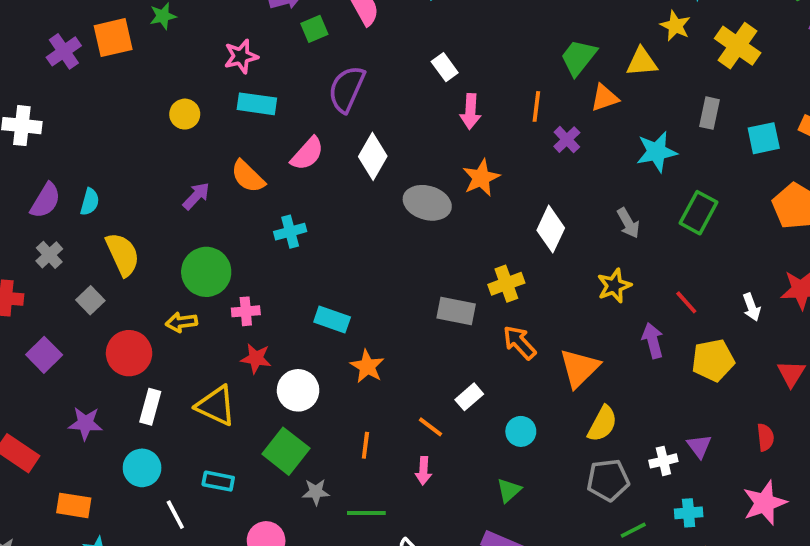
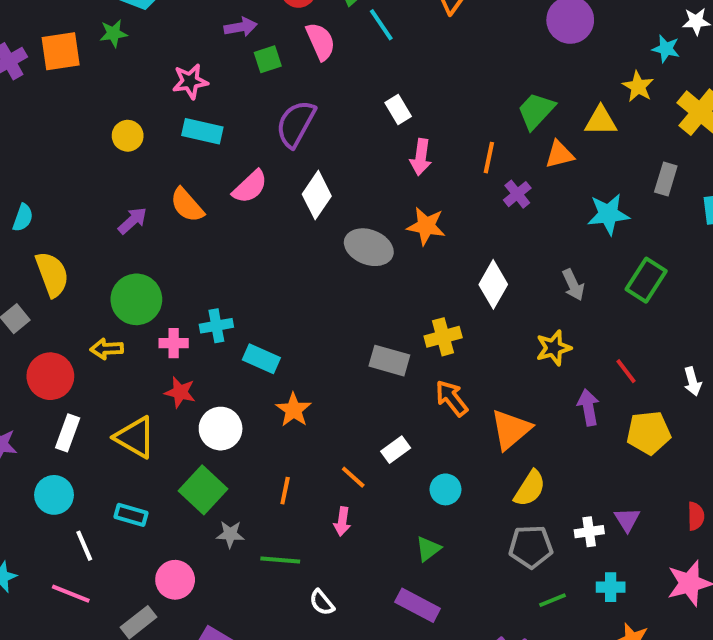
orange star: (481, 178) -> (426, 226), turned 30
cyan cross: (290, 232) -> (216, 326), moved

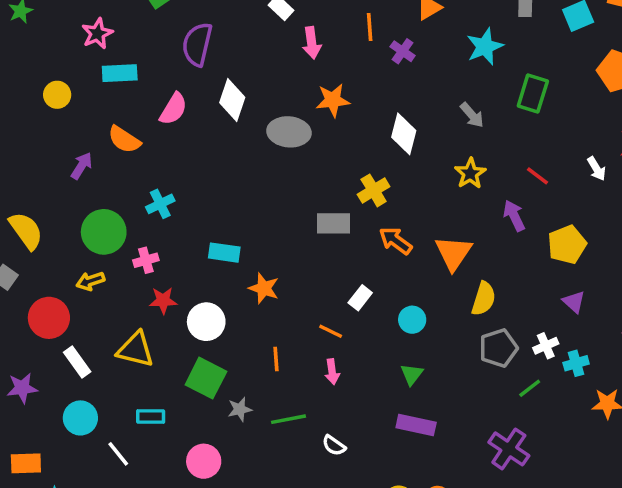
cyan cross: (216, 326) -> (160, 204), moved
white rectangle: (68, 433) -> (77, 362), turned -40
yellow pentagon: (649, 433) -> (567, 245), moved
white cross: (589, 532) -> (546, 346), moved

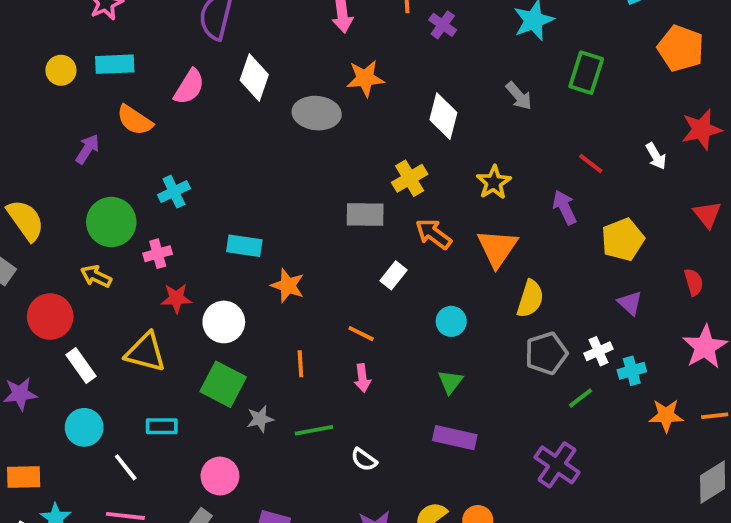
cyan rectangle: (120, 73) -> (115, 64), moved
yellow star: (470, 173) -> (494, 182), moved
yellow arrow: (90, 281) -> (96, 276), turned 44
white rectangle: (360, 298) -> (393, 275), moved

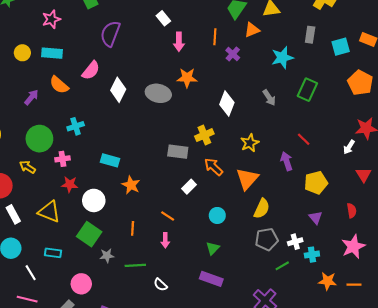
white diamond: (254, 77) -> (118, 90), moved
white arrow: (656, 156) -> (349, 147), moved, turned 56

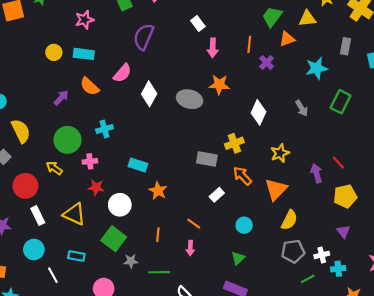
red line: (304, 139) -> (338, 163), moved

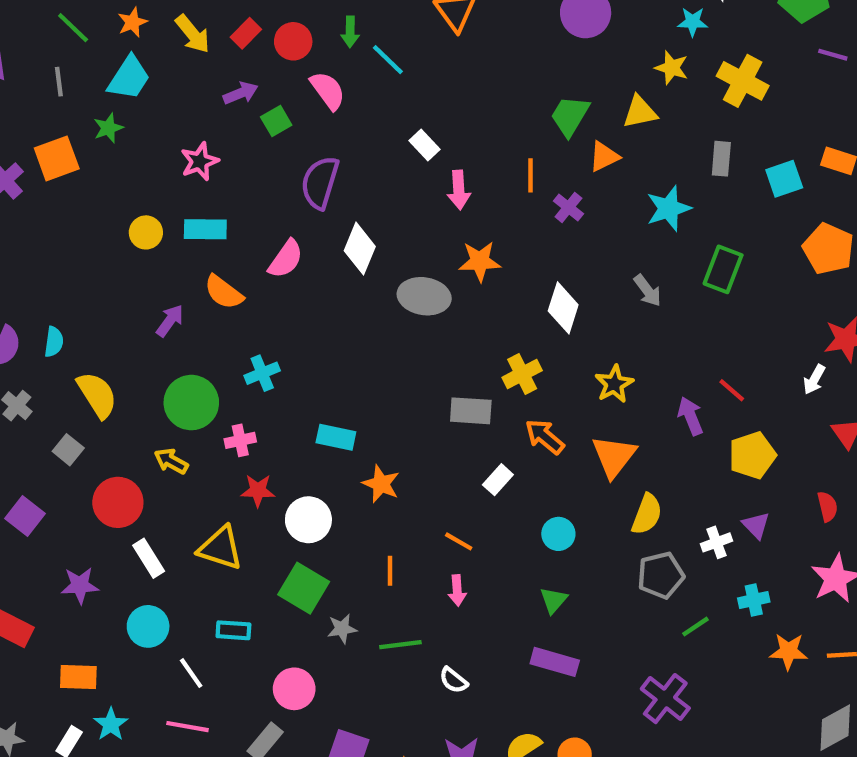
white diamond: (149, 94) -> (360, 249), moved
white cross: (322, 255) -> (717, 542), moved

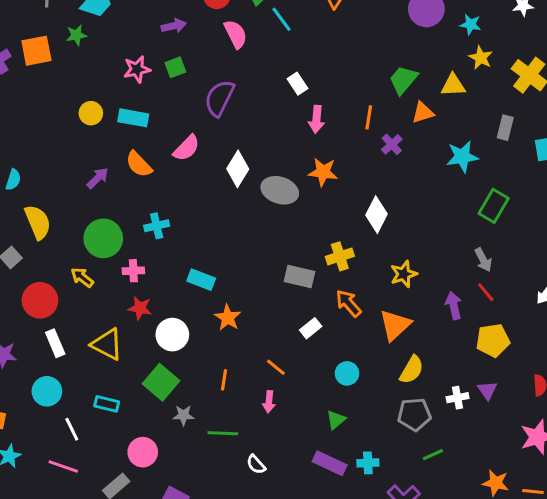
cyan star: (693, 22) -> (471, 24), moved
green square: (276, 121) -> (175, 67), moved
white diamond: (360, 249) -> (238, 169), moved
gray arrow: (647, 291) -> (483, 260), moved
cyan cross: (754, 600) -> (368, 463), moved

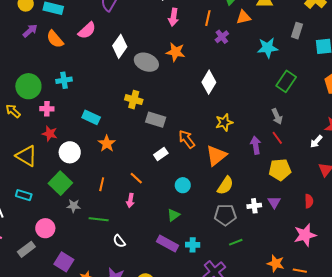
purple arrow: (98, 178) -> (30, 31), moved
yellow cross: (340, 256) -> (134, 100), moved, turned 30

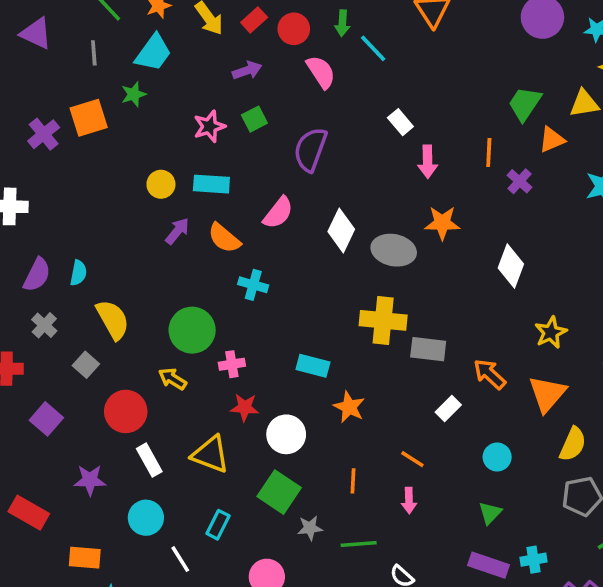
cyan cross: (64, 80) -> (253, 285), moved, turned 35
yellow cross: (134, 100) -> (383, 320), size x1.4
cyan rectangle: (24, 195) -> (218, 525), turned -70

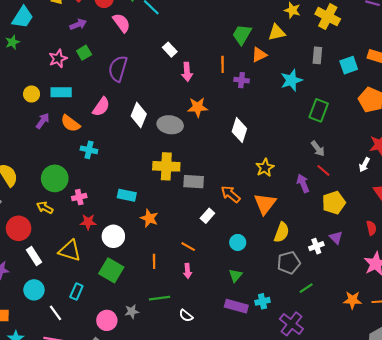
purple cross: (520, 181) -> (242, 80), turned -32
gray star: (310, 528) -> (132, 311), moved

